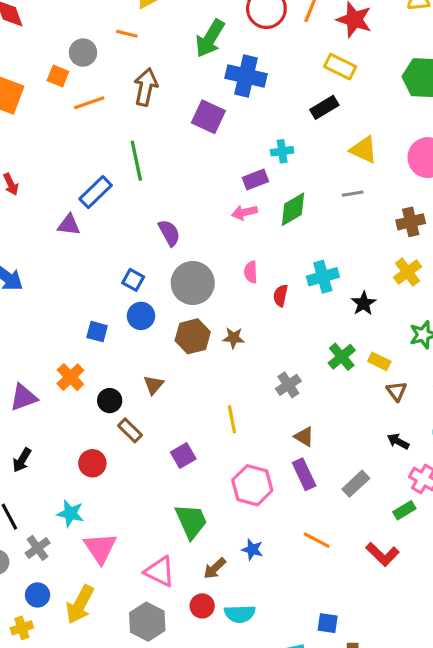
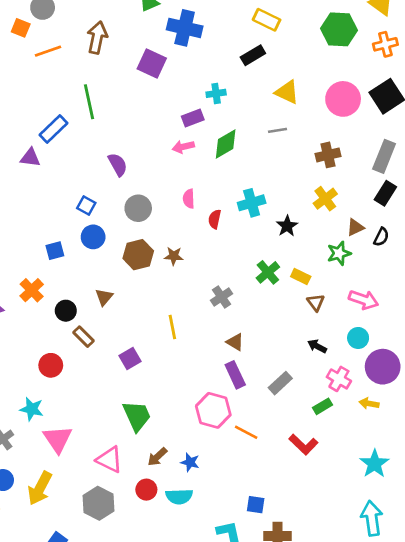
gray circle: (193, 283) -> (138, 208), size x0.7
blue square: (97, 332) -> (55, 251), turned -30
pink hexagon: (252, 485) -> (213, 410), moved
blue star: (252, 550) -> (190, 462), moved

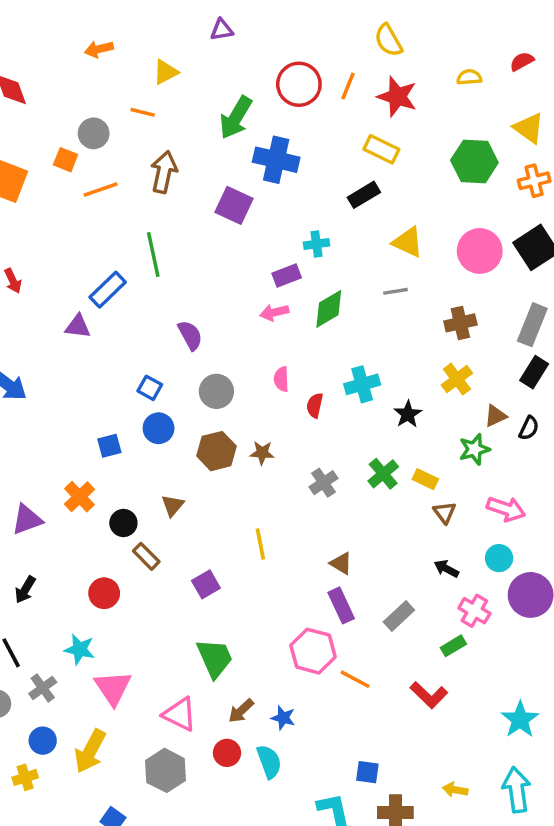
gray cross: (221, 297) -> (324, 483), moved
yellow arrow: (369, 404) -> (455, 790), moved
cyan semicircle: (179, 496) -> (269, 762), turned -108

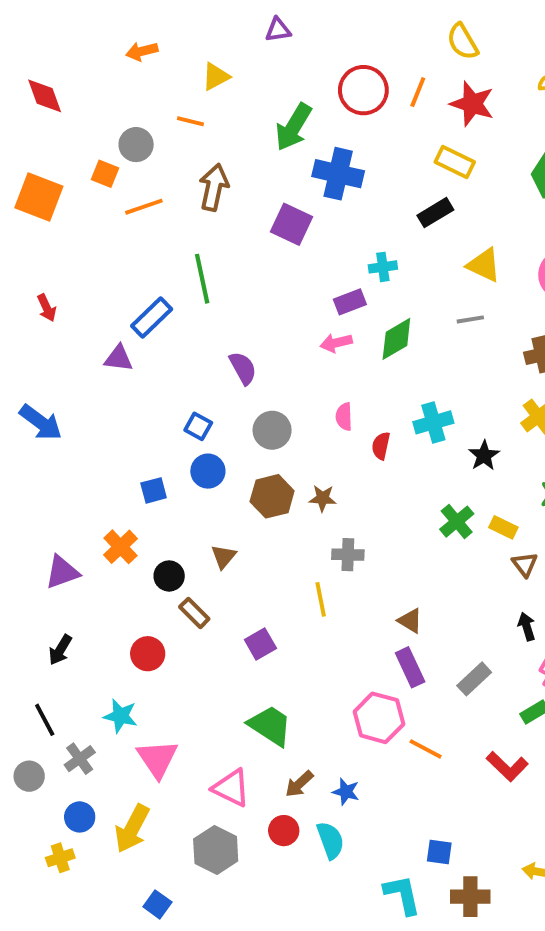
gray cross: (324, 483) -> (348, 555), moved, turned 36
black arrow: (446, 569) -> (527, 627), turned 45
green trapezoid: (215, 658) -> (270, 726), turned -33

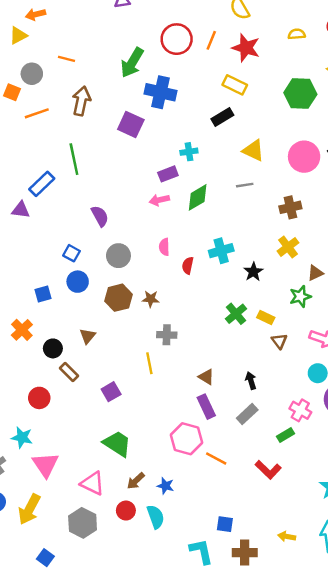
yellow triangle: (216, 77) -> (18, 35), moved
black arrow: (527, 627) -> (251, 381), moved

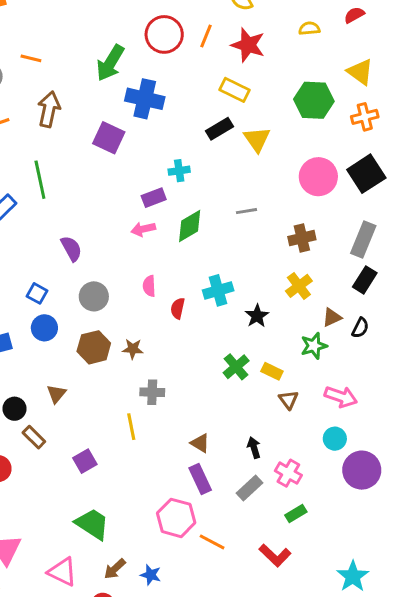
yellow triangle: (253, 150) -> (257, 139), moved, turned 30
pink cross: (300, 410) -> (288, 473), moved

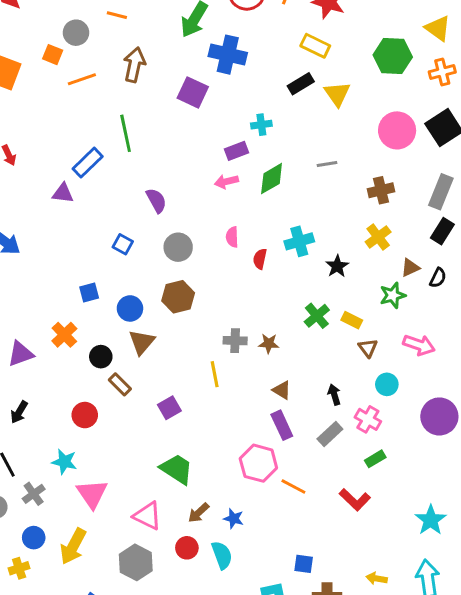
blue circle: (44, 328) -> (130, 308), moved
brown star: (133, 349) -> (269, 344), moved
brown triangle: (56, 394) -> (142, 342), size x1.4
cyan circle: (335, 439) -> (387, 384), moved

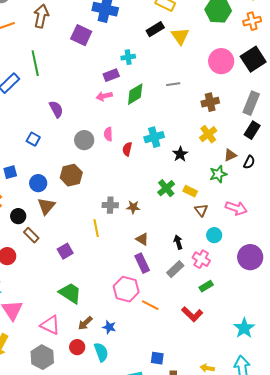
gray circle: (178, 247) -> (84, 140), moved

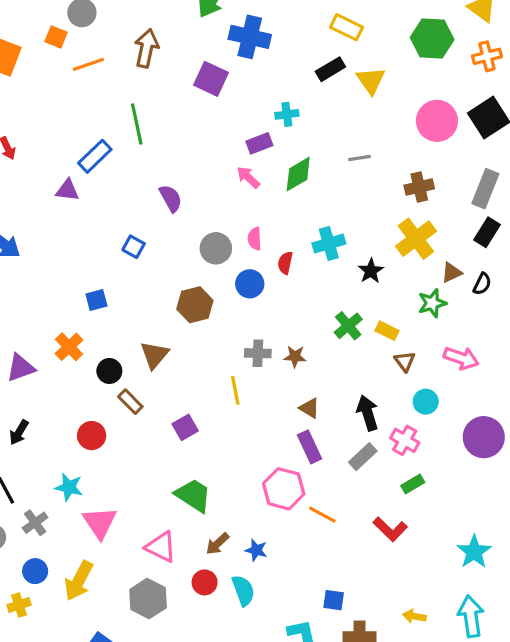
pink arrow: (104, 96) -> (248, 177), turned 56
yellow cross: (208, 134) -> (416, 239), size x1.4
blue circle: (38, 183) -> (250, 284), moved
black arrow: (178, 242) -> (368, 413), size x1.5

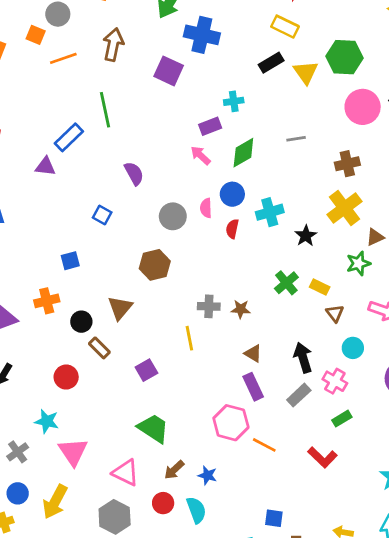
green hexagon: (432, 39) -> (345, 57), moved
blue circle: (250, 284) -> (232, 194), moved
orange cross: (69, 347) -> (47, 301), turned 30

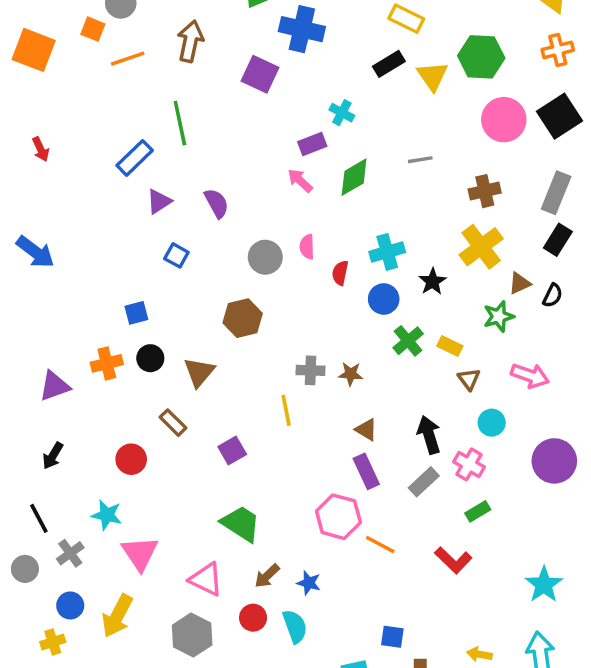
cyan cross: (234, 101) -> (342, 113), turned 36
purple triangle: (45, 166) -> (159, 201), moved, turned -40
blue circle: (232, 194) -> (384, 299), moved
black circle: (81, 322) -> (150, 358), moved

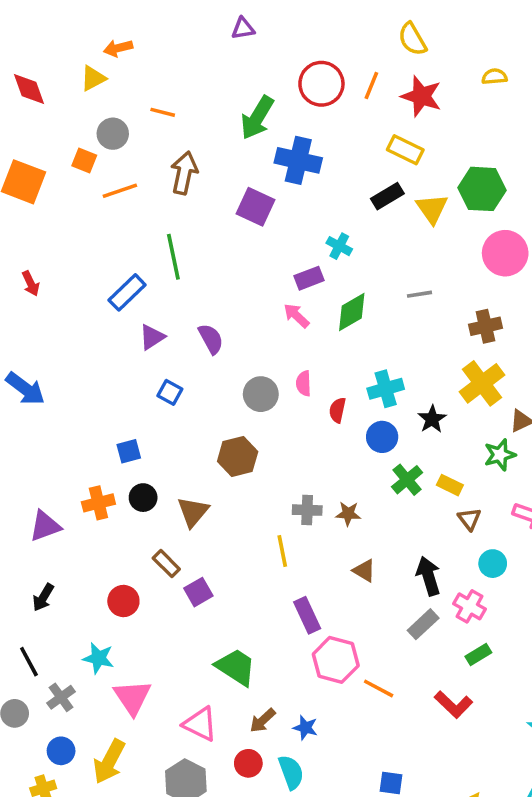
purple square: (232, 450) -> (198, 592), moved
purple rectangle: (366, 471) -> (307, 615), moved

